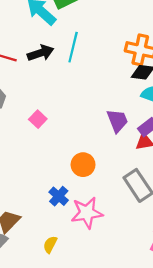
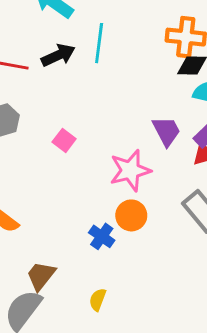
orange circle: (83, 165) -> (131, 215), moved
pink star: (87, 213) -> (130, 170), moved

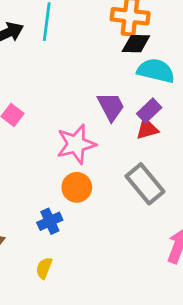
blue cross: (102, 236) -> (50, 221), moved, turned 30

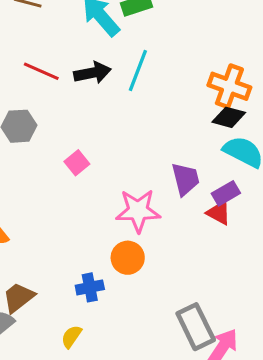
red triangle: (147, 129) -> (219, 213), turned 30
gray rectangle: (145, 184) -> (196, 327), moved

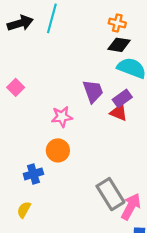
orange cross: (229, 86) -> (117, 23), size x0.6
pink star: (138, 211) -> (62, 117), size x0.7

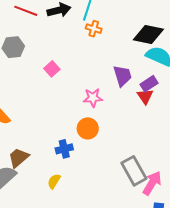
orange cross: (117, 23) -> (94, 29), moved
black diamond: (119, 45) -> (148, 34), size x1.4
red triangle: (119, 112) -> (145, 96), turned 30

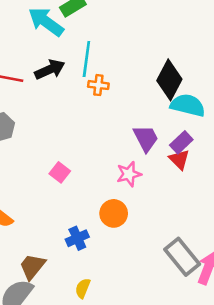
black diamond: (148, 34) -> (169, 80), turned -64
pink square: (52, 69) -> (60, 172), moved
pink star: (93, 98) -> (129, 174), moved
blue cross: (64, 149) -> (77, 238), moved

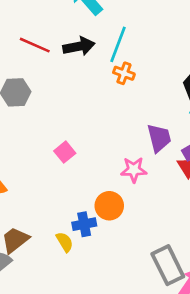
blue cross: (77, 238) -> (84, 224), moved
yellow semicircle: (83, 288) -> (65, 242), moved, turned 114

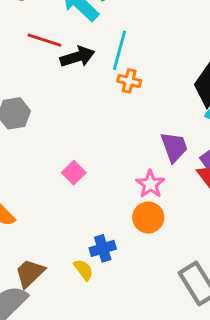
red line: (35, 45) -> (44, 40), moved
pink star: (134, 170) -> (150, 184), turned -30
orange circle: (109, 206) -> (148, 217), moved

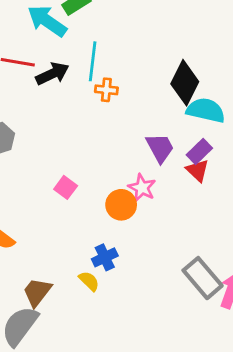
orange circle: (148, 217) -> (121, 205), moved

